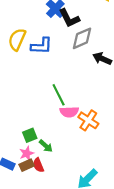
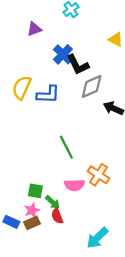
pink semicircle: (69, 112) -> (74, 185), moved
green square: (30, 135) -> (35, 191), turned 32
red semicircle: (38, 165) -> (57, 216), moved

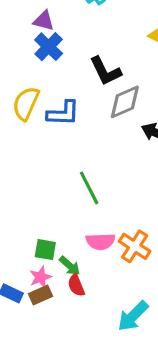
purple triangle: (34, 29) -> (44, 21), turned 35
blue cross: (63, 54) -> (49, 47), moved
orange cross: (99, 175) -> (135, 246), moved

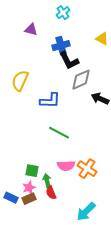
blue cross: (49, 47) -> (61, 46), moved, turned 30
blue L-shape: (63, 113) -> (50, 101), moved
green line: (89, 188) -> (59, 133), turned -35
green arrow: (70, 266) -> (47, 181), turned -144

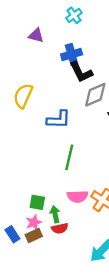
green line: (59, 133) -> (69, 157), turned 75
red semicircle: (51, 193) -> (60, 228), turned -80
blue rectangle: (11, 198) -> (12, 234), turned 32

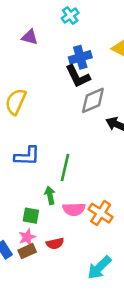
blue cross: (72, 54) -> (80, 57), moved
blue L-shape: (59, 120) -> (27, 156), moved
green arrow: (55, 214) -> (50, 195), moved

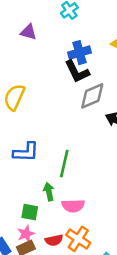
orange cross: (101, 213) -> (78, 239), moved

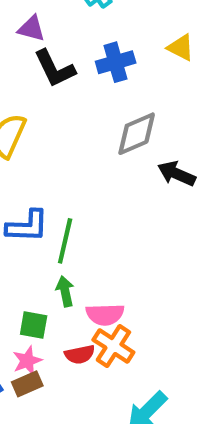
black L-shape: (77, 72) -> (55, 69), moved
green line: (64, 164) -> (65, 241), moved
orange cross: (78, 239) -> (113, 346), moved
red semicircle: (54, 240) -> (80, 354), moved

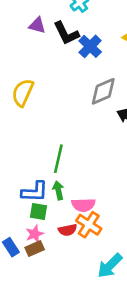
blue cross: (116, 62) -> (90, 46), turned -30
black L-shape: (55, 69) -> (66, 33), moved
blue L-shape: (27, 226) -> (35, 192), moved

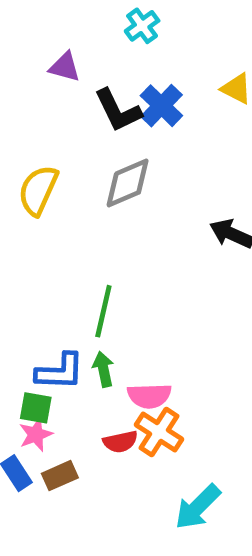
black L-shape: (66, 33) -> (118, 110), moved
gray diamond: (103, 91) -> (128, 183), moved
green square: (39, 211) -> (36, 408), moved
pink star: (35, 234) -> (36, 434), moved

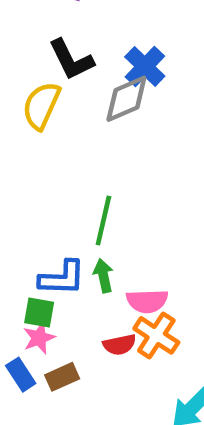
blue cross: (161, 106) -> (145, 67), moved
black L-shape: (118, 110) -> (71, 60), moved

